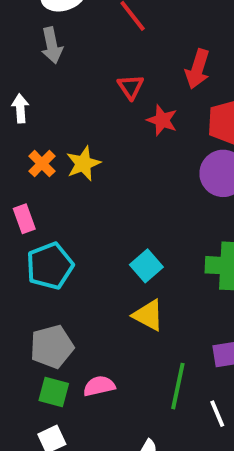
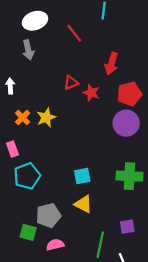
red triangle: (131, 87) -> (71, 83), moved, turned 42
cyan square: (146, 266) -> (82, 176), turned 30
gray pentagon: (52, 347) -> (48, 215), moved
green square: (54, 392) -> (28, 232), moved

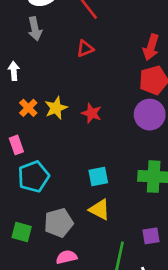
red arrow: (111, 63) -> (151, 47), moved
red triangle: (71, 83) -> (85, 49), moved
red star: (91, 93) -> (92, 113), moved
green square: (28, 232) -> (22, 232), moved

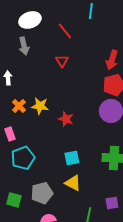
red triangle: (85, 49) -> (62, 61), turned -40
yellow star: (56, 108) -> (40, 106), turned 30
red star: (92, 113) -> (66, 119), moved

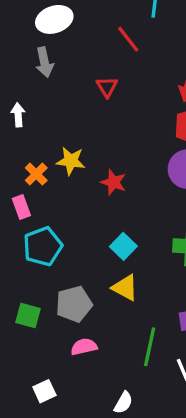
red line: (65, 31) -> (128, 39), moved
orange cross: (19, 106) -> (36, 174), moved
cyan square: (72, 158) -> (123, 246), turned -35

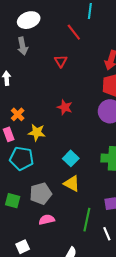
yellow star: (71, 161) -> (37, 132), moved
red star: (114, 182) -> (65, 107), moved
cyan pentagon: (43, 246) -> (22, 158), turned 30

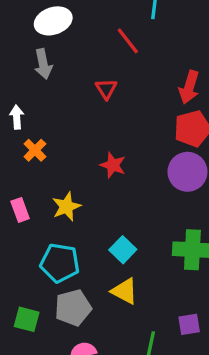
orange cross: (18, 114) -> (35, 150), moved
yellow star: (37, 132) -> (66, 207), turned -30
cyan pentagon: (22, 158) -> (60, 263), moved

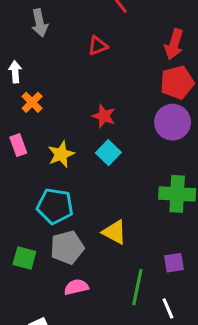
red triangle: (106, 89) -> (98, 46), turned 40
pink rectangle: (20, 210) -> (18, 145), moved
cyan square: (123, 250) -> (108, 153), moved

